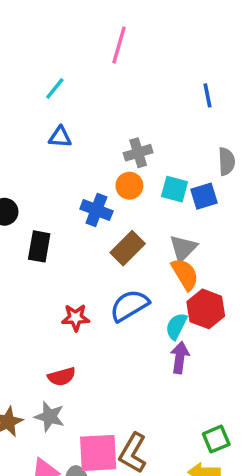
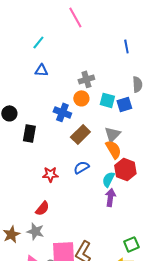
pink line: (119, 45) -> (75, 17), turned -45
blue semicircle: (129, 305) -> (81, 167), size x0.7
red semicircle: (62, 377) -> (42, 208), turned -35

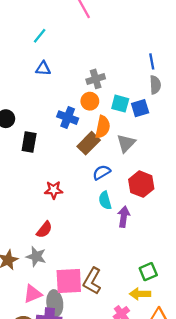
blue line: (126, 46) -> (152, 61), moved
orange semicircle: (113, 149) -> (103, 127), moved, turned 42
blue semicircle: (81, 167) -> (102, 172), moved
cyan semicircle: (108, 179) -> (105, 200), moved, turned -42

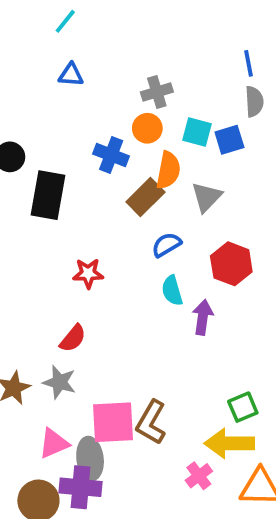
black rectangle: (29, 142) -> (48, 195), size x1.4
yellow arrow: (140, 294) -> (229, 443), size x1.4

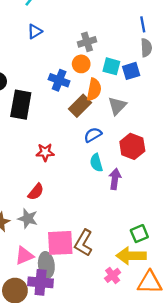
blue triangle: (71, 75) -> (35, 31), turned -35

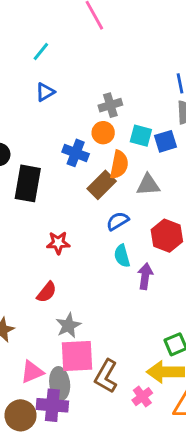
gray triangle: (117, 106) -> (148, 185), turned 42
gray star: (28, 219) -> (68, 325), moved, turned 30
brown L-shape: (84, 243) -> (106, 376), moved

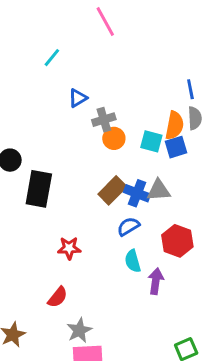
blue triangle: (45, 92) -> (78, 98), moved
gray cross: (110, 105) -> (104, 120), moved
blue cross: (76, 153) -> (137, 193), moved
orange semicircle: (119, 165) -> (175, 125), moved

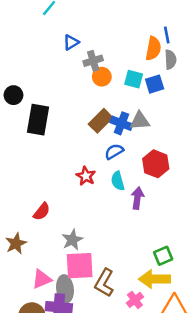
orange semicircle: (175, 125) -> (153, 48), moved
red star: (69, 248) -> (86, 176), moved, turned 30
red semicircle: (58, 297) -> (42, 212), moved

